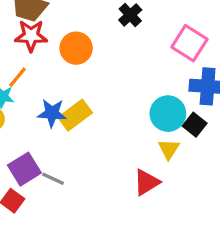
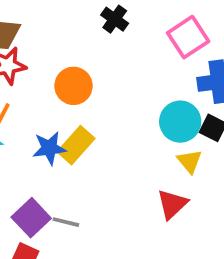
pink square: (189, 43) -> (188, 37), turned 36
orange circle: (76, 48) -> (74, 86), moved

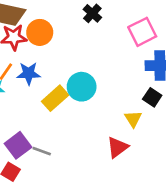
orange circle: (74, 86) -> (40, 32), moved
cyan circle: (180, 122) -> (82, 87), moved
blue star: (49, 148) -> (29, 73), moved

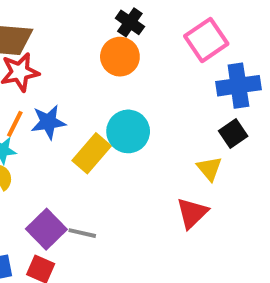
orange circle: (40, 32) -> (120, 57), moved
black square: (152, 97) -> (233, 133), turned 30

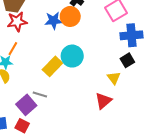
blue star: (48, 122) -> (54, 21), moved
gray line: (82, 233) -> (40, 94), moved

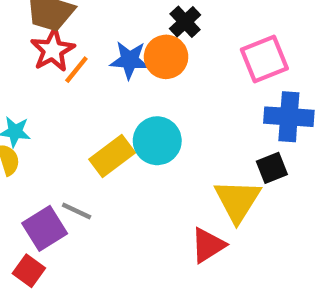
red star: (17, 22) -> (53, 50), turned -30
orange line: (13, 49) -> (76, 70), moved
yellow triangle: (114, 78) -> (237, 201), size x1.6

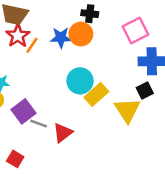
black cross: (185, 22) -> (90, 14), turned -35
yellow rectangle: (112, 156) -> (96, 94), moved
purple square: (45, 228) -> (23, 111), moved
red triangle: (208, 245) -> (63, 133), moved

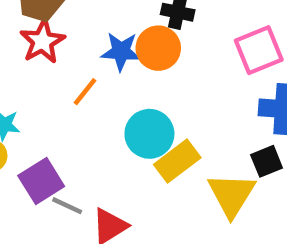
orange line: (32, 45) -> (85, 92), moved

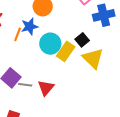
blue star: (121, 51) -> (30, 26), moved
black square: (267, 161) -> (82, 40), moved

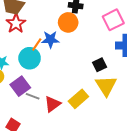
cyan circle: (50, 44) -> (30, 58), moved
yellow rectangle: (66, 51) -> (78, 99), moved

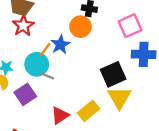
blue star: (50, 39) -> (60, 45), turned -30
black square: (100, 65) -> (113, 74), size x1.6
gray line: (33, 96) -> (47, 76), moved

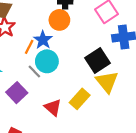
cyan circle: (37, 64) -> (47, 61), moved
gray line: (47, 76) -> (34, 71), turned 32
red triangle: (60, 115) -> (53, 107), turned -36

